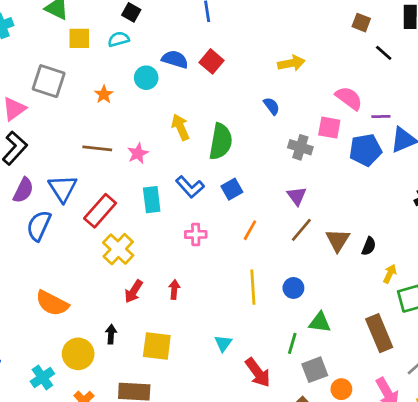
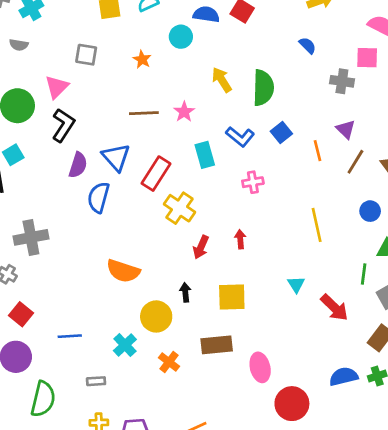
gray square: (49, 81) -> (86, 55), size x0.7
orange line: (250, 230) -> (318, 151), moved, turned -35
blue circle: (293, 288) -> (370, 211), moved

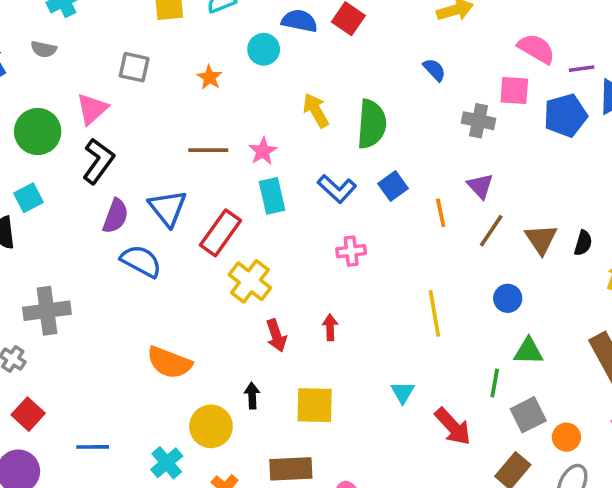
cyan rectangle: (205, 155) -> (272, 196), moved
blue semicircle: (98, 197) -> (141, 261), turned 100
red arrow: (201, 247) -> (276, 336), turned -45

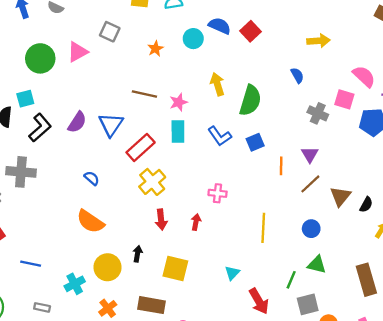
black L-shape: (98, 161) -> (40, 128), moved
pink cross: (351, 251) -> (218, 193), moved
blue semicircle: (141, 261) -> (92, 178), moved, size x0.6

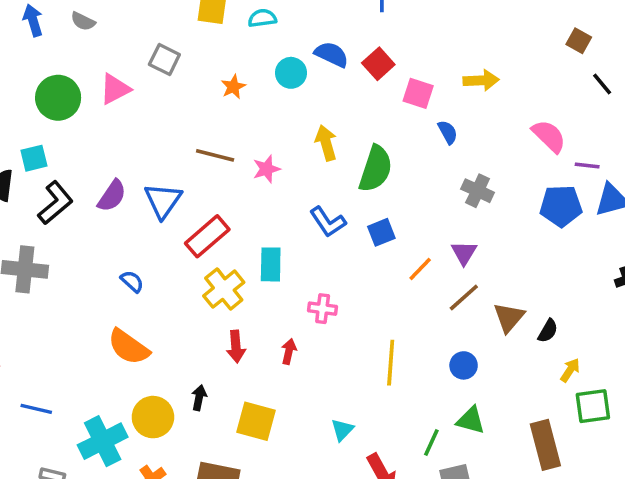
pink square: (344, 99) -> (418, 93), moved
cyan rectangle: (178, 132) -> (271, 264), moved
orange line: (281, 166) -> (420, 269), turned 42
cyan cross: (75, 284) -> (103, 441), size x1.5

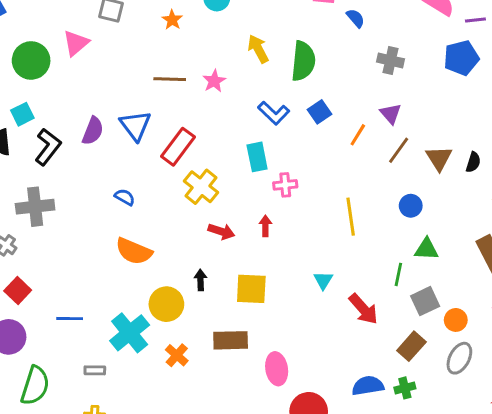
cyan rectangle: (271, 264) -> (257, 157), moved
red arrow: (236, 346) -> (221, 231), turned -55

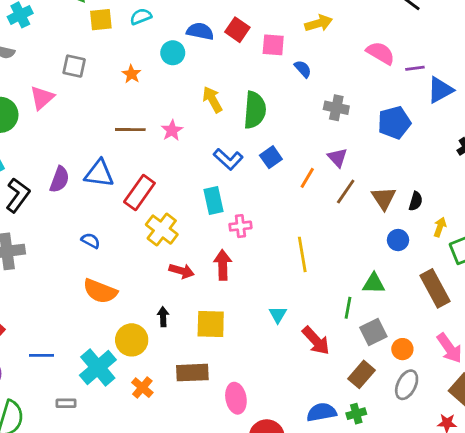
blue pentagon: (461, 58) -> (394, 123), moved
blue triangle: (135, 125) -> (99, 174), turned -44
blue circle: (411, 206) -> (398, 240), moved
red arrow: (265, 226) -> (223, 265), size x1.5

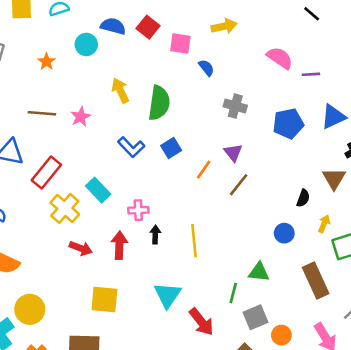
blue triangle: (440, 90) -> (333, 117), moved
brown triangle: (384, 198) -> (334, 179), moved
cyan rectangle: (213, 201) -> (98, 190), moved, turned -35
cyan triangle: (278, 315) -> (168, 295), size x1.6
black arrow: (163, 317) -> (155, 235), moved

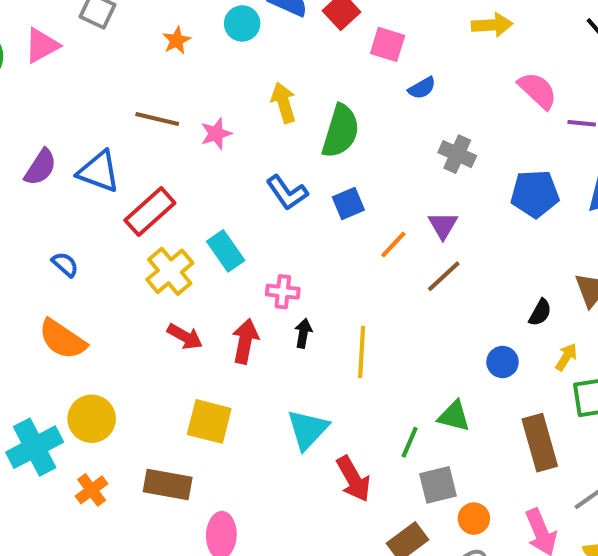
yellow arrow: (224, 26) -> (492, 25), moved
blue semicircle: (206, 68) -> (422, 88), turned 90

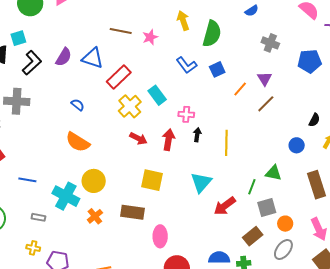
cyan cross: (35, 447) -> (66, 196), turned -32
red arrow: (353, 479) -> (225, 206), turned 85

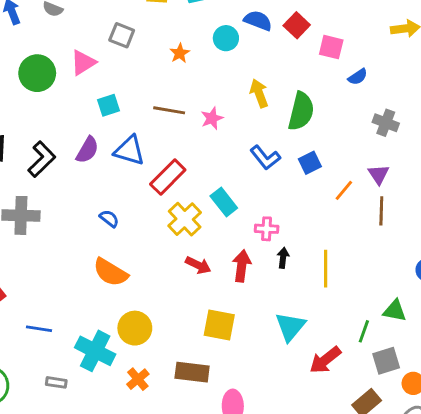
cyan square: (18, 38) -> (109, 105), moved
brown line: (266, 104) -> (381, 211), turned -42

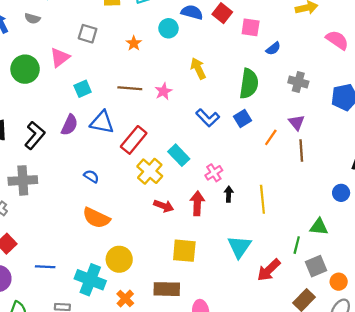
green semicircle: (301, 111) -> (249, 84), moved
pink cross: (267, 229) -> (214, 173), turned -30

